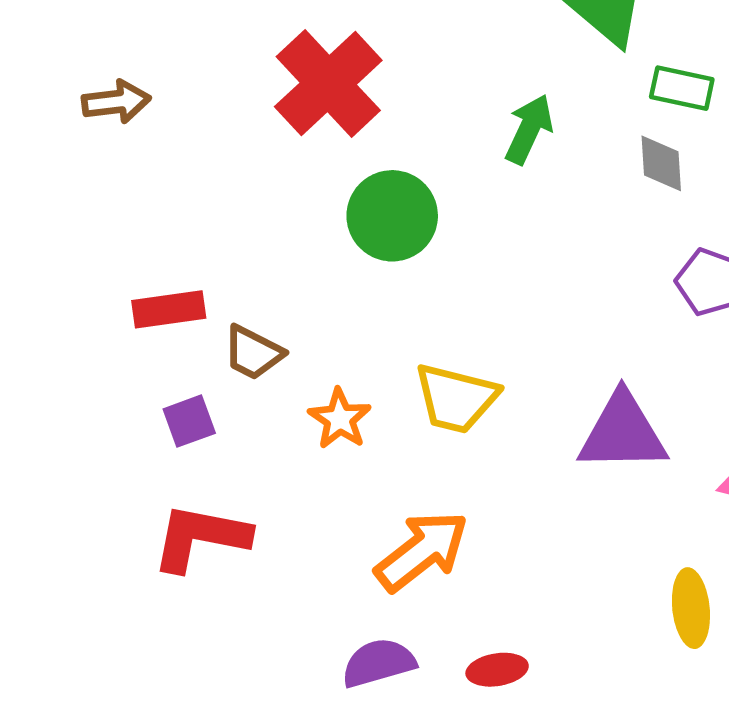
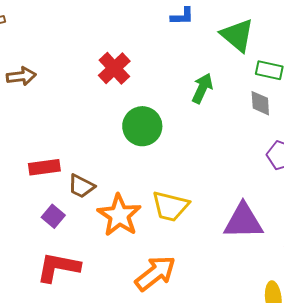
red cross: (328, 84) -> (114, 68), size x0.7
orange star: (340, 419) -> (119, 215), size x1.6
purple square: (189, 421) -> (53, 216), turned -30

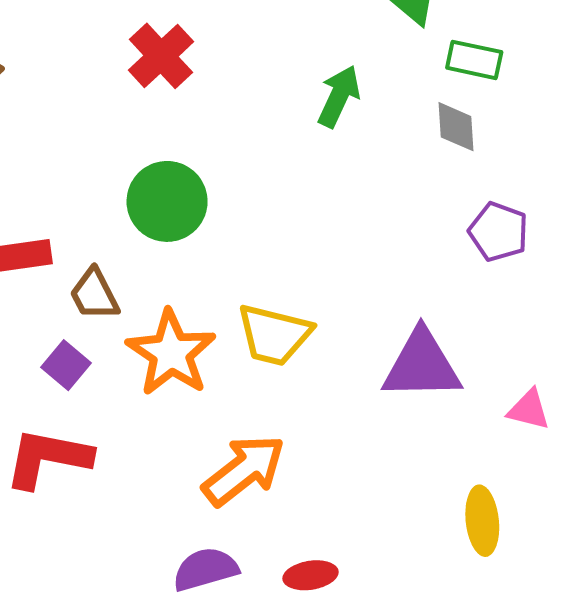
green circle: (142, 126) -> (167, 201), moved
brown trapezoid: (81, 186) -> (94, 294), turned 36
purple square: (53, 216) -> (66, 365), moved

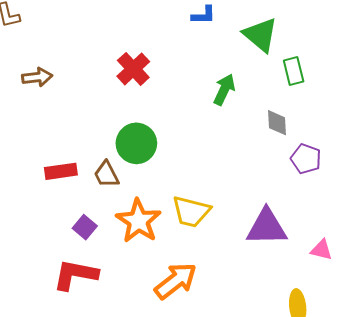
green rectangle: (474, 60) -> (294, 71), turned 64
gray diamond: (456, 127) -> (277, 123), moved
brown trapezoid: (94, 294) -> (106, 174), moved

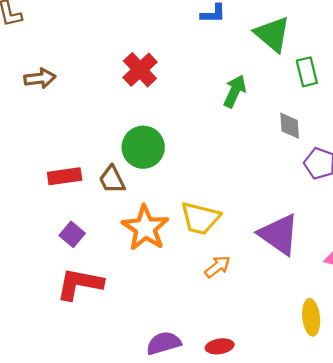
purple square: (85, 227) -> (72, 234), moved
purple triangle: (267, 227) -> (279, 234), turned 36
orange arrow: (176, 281) -> (217, 267), moved, size x0.6

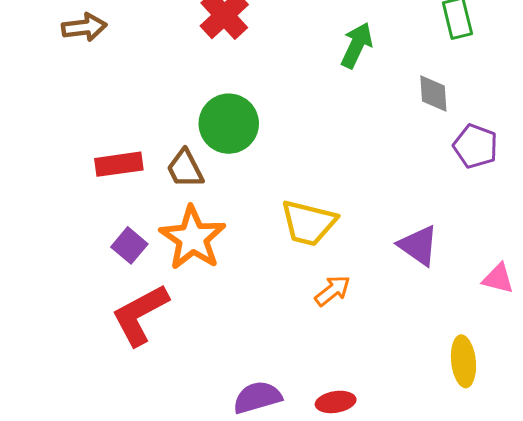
orange star: (145, 228) -> (193, 238), moved
purple triangle: (279, 234) -> (418, 245), size x0.7
red L-shape: (80, 284) -> (140, 315), turned -39

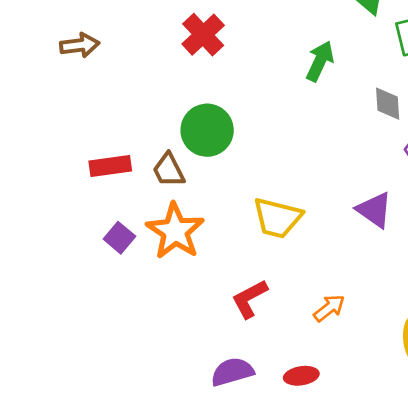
purple triangle: (418, 245) -> (374, 210), moved
orange arrow: (333, 291) -> (329, 308), moved
red L-shape: (140, 315) -> (250, 299), moved, size x0.7

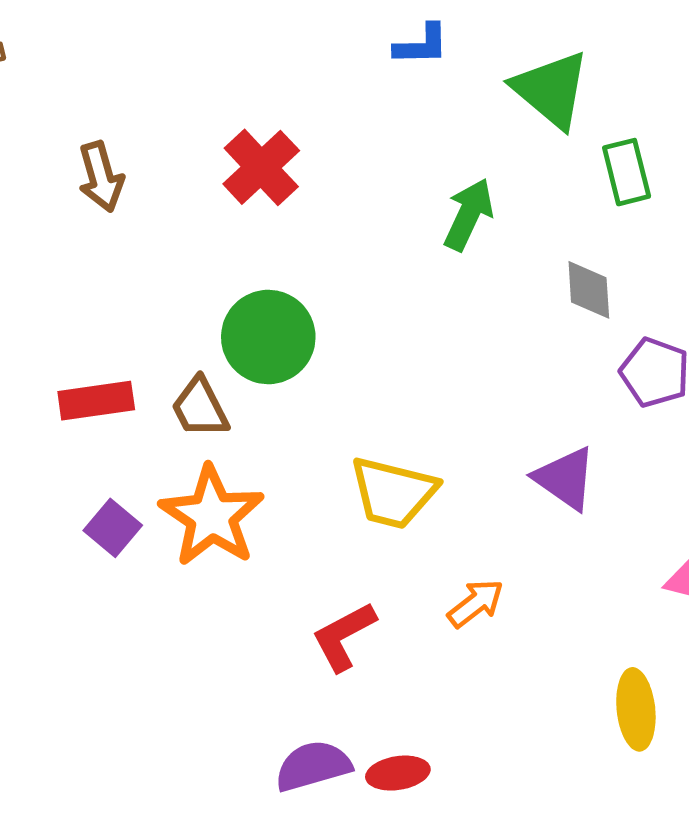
brown arrow: (80, 45) -> (101, 177), moved, turned 81
orange arrow: (329, 308) -> (476, 603), moved
red ellipse: (301, 376) -> (398, 773), moved

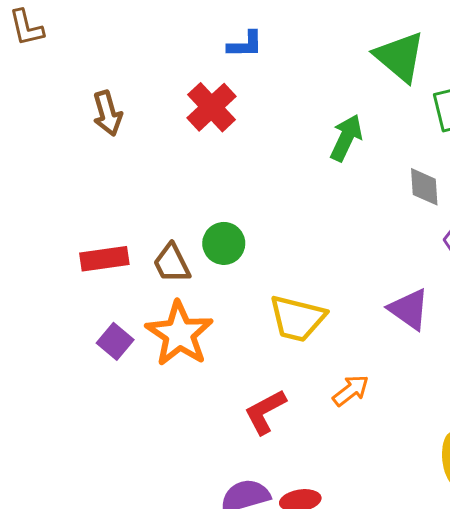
blue L-shape: (421, 45) -> (245, 44), moved
green circle: (268, 337) -> (224, 243), moved, size x0.7

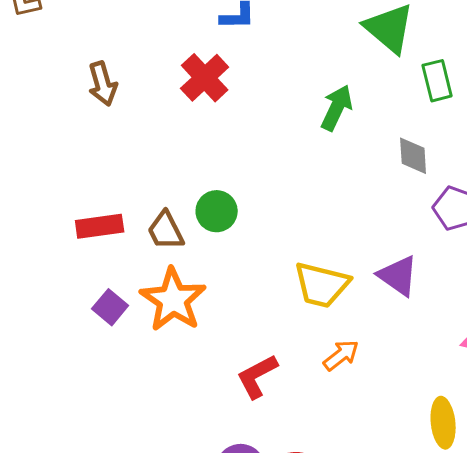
yellow trapezoid: (297, 318) -> (322, 285), moved

